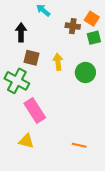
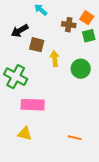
black arrow: (21, 32) -> (20, 31), turned -120
brown square: (32, 58) -> (37, 45), moved
pink rectangle: (35, 110) -> (33, 105), turned -55

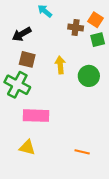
brown square: (37, 45) -> (27, 59), moved

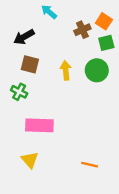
brown cross: (76, 28) -> (82, 30), turned -32
green circle: (89, 76) -> (97, 70), moved
green cross: (17, 85) -> (19, 92), size x0.6
yellow triangle: (27, 147) -> (30, 160), turned 35

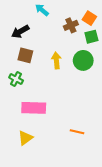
yellow triangle: (30, 160) -> (25, 138), turned 35
orange line: (90, 165) -> (77, 132), moved

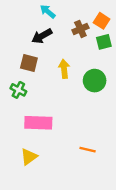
black arrow: (20, 32) -> (42, 36), moved
green circle: (83, 60) -> (95, 81), moved

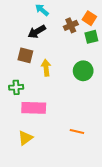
yellow arrow: (64, 69) -> (46, 68), moved
green cross: (18, 90) -> (16, 87), moved, turned -32

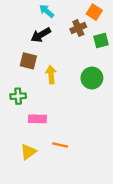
orange square: (89, 18) -> (94, 12), moved
pink rectangle: (34, 108) -> (37, 119), size x0.7
orange line: (77, 132) -> (60, 145), moved

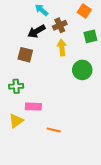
brown cross: (78, 28) -> (60, 25), moved
yellow arrow: (51, 75) -> (62, 48), moved
yellow triangle: (28, 152) -> (16, 121), moved

